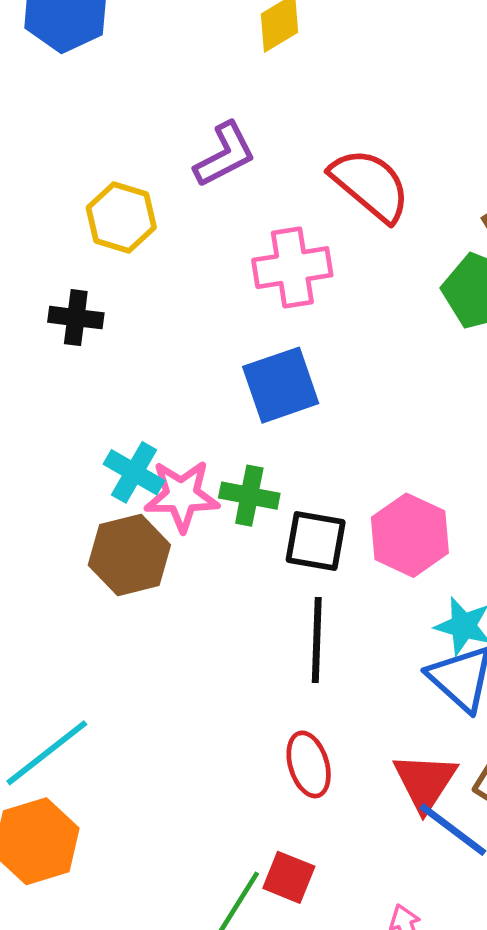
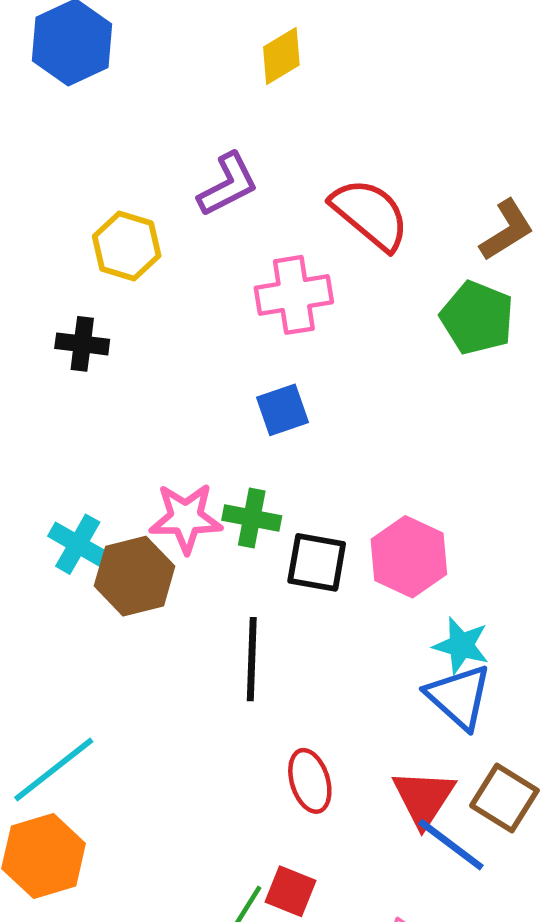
blue square: (281, 385) -> (283, 410), size x0.7
cyan cross: (134, 472) -> (78, 544), moved
black line: (317, 640) -> (252, 659), moved

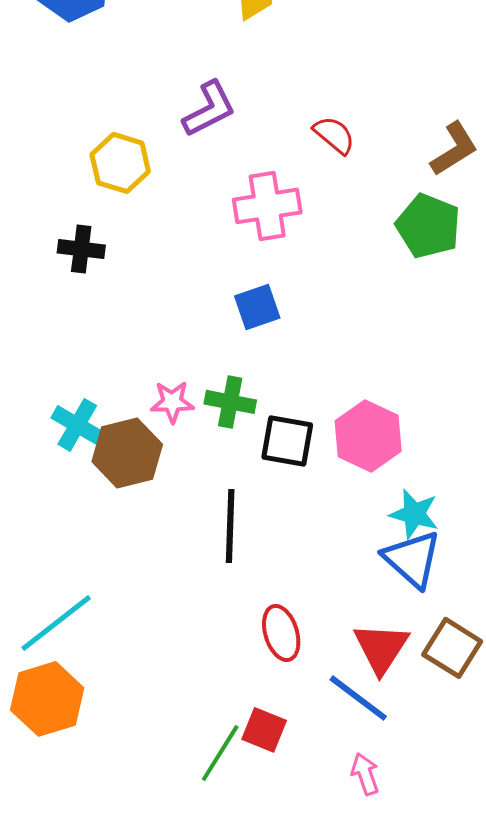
red semicircle: (370, 214) -> (334, 135), size x0.6
pink star: (186, 518) -> (172, 402), size x0.7
blue line: (451, 845) -> (358, 698), moved

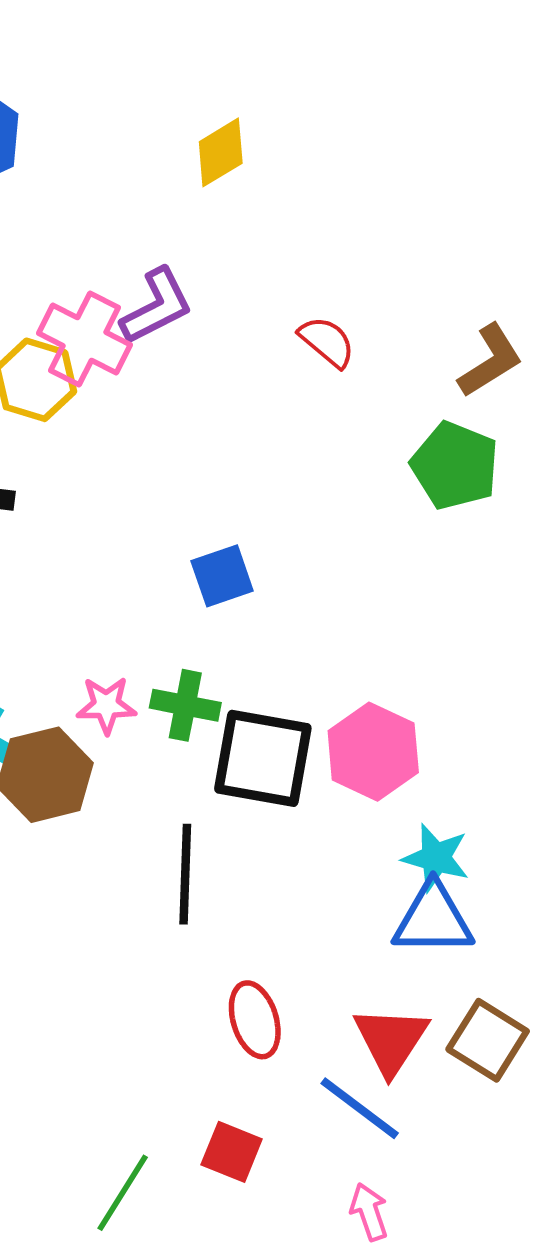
pink cross: (267, 206) -> (85, 339), moved, turned 36
black square: (287, 441) -> (263, 758), size x1.4
blue triangle: (412, 559) -> (433, 919), turned -42
green line: (220, 753) -> (123, 1193), moved

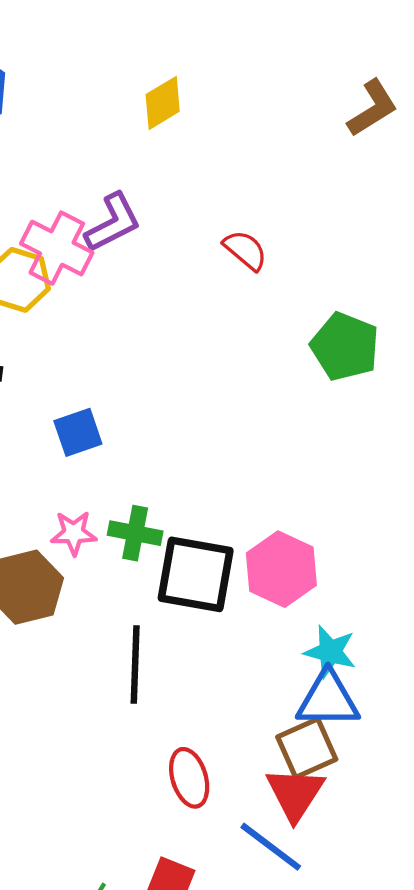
brown L-shape: (490, 361) -> (372, 108), moved
blue square: (222, 576) -> (78, 432), moved
brown square: (488, 1040) -> (307, 748), moved, turned 34

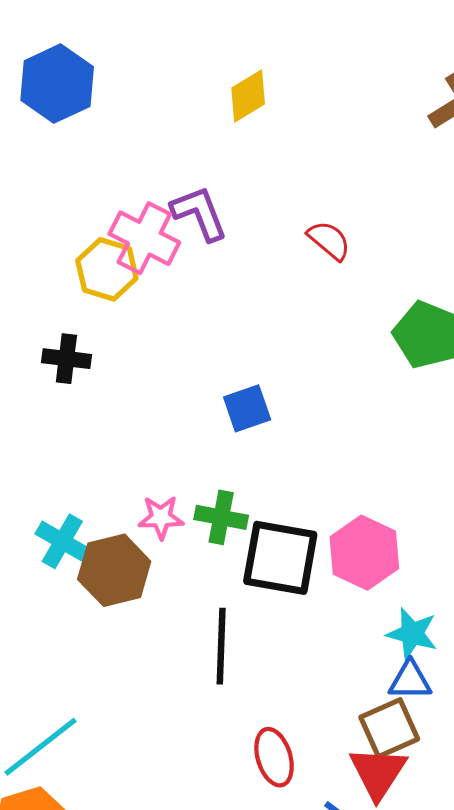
purple L-shape: (113, 223) -> (199, 213), turned -84
blue square: (78, 432) -> (247, 408), moved
blue triangle: (328, 699) -> (410, 680), size x0.7

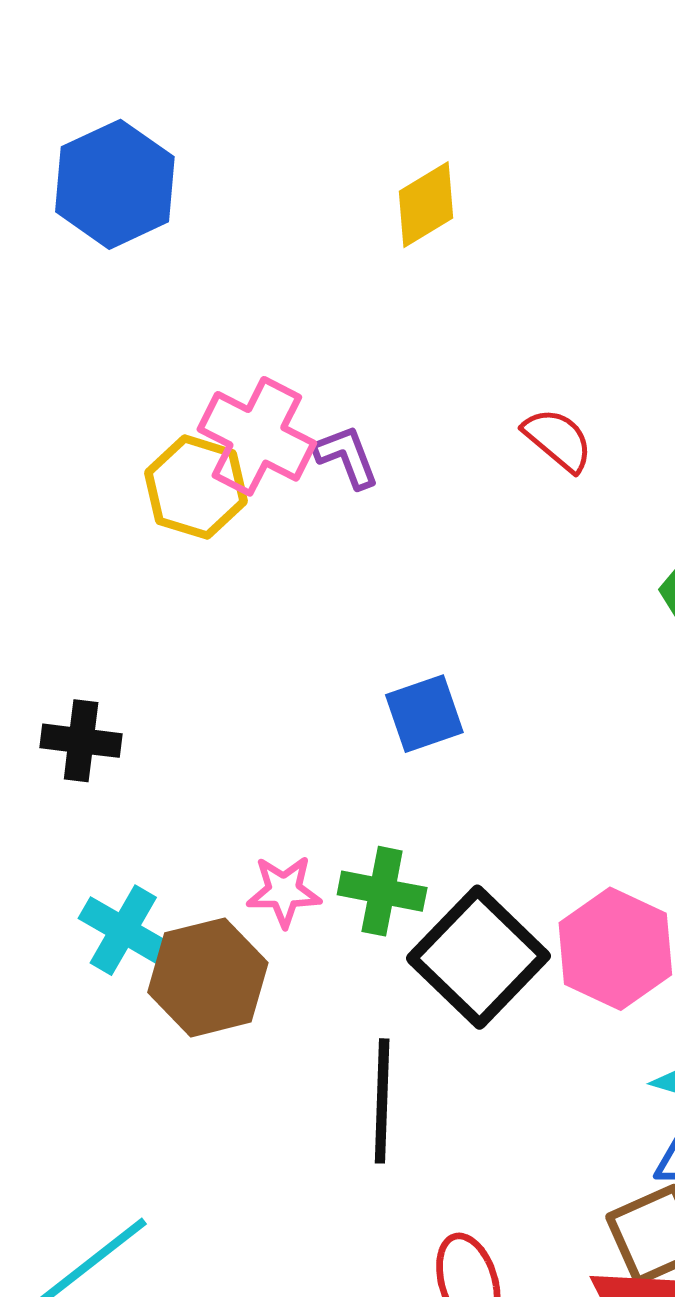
purple L-shape: (199, 213) -> (347, 457), moved, size x0.7
black cross: (66, 359) -> (81, 741), moved
black square: (280, 558) -> (478, 957), turned 34

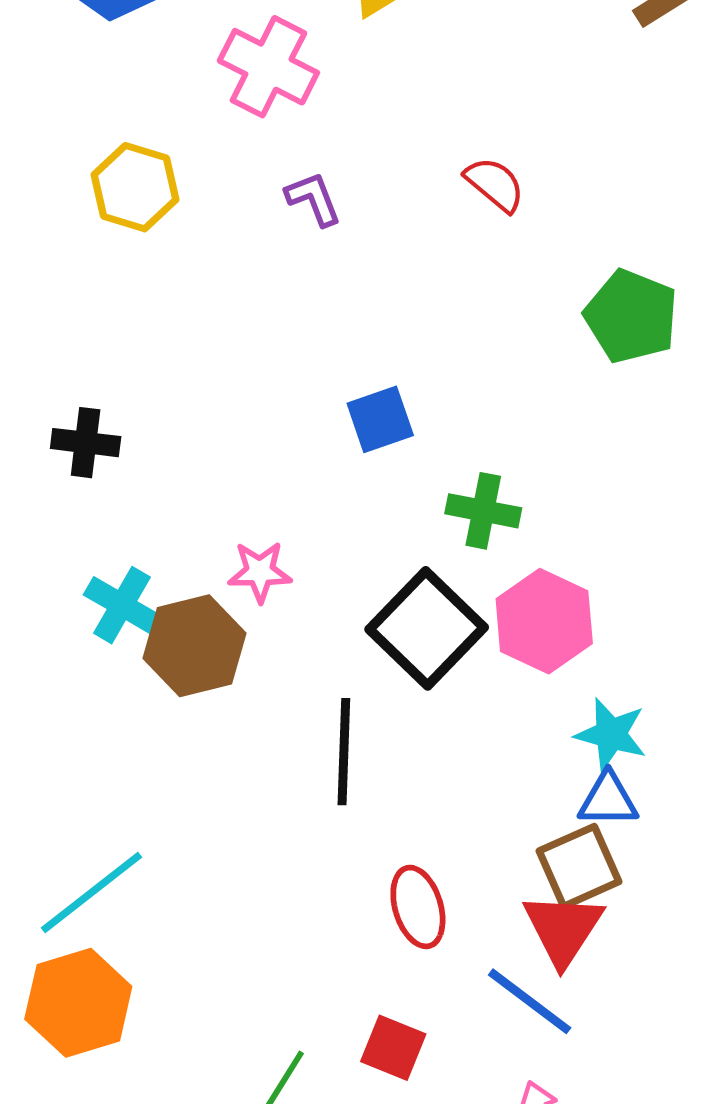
pink cross: (257, 436) -> (268, 67), moved
yellow hexagon: (196, 487) -> (135, 187), moved
green cross: (382, 891) -> (483, 511), moved

